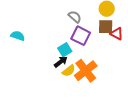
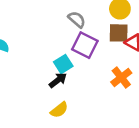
yellow semicircle: (69, 71) -> (59, 110), moved
orange cross: (86, 71) -> (121, 78), moved, size x0.7

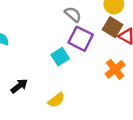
brown square: (119, 33) -> (113, 27), turned 30
black arrow: (58, 80) -> (19, 86), moved

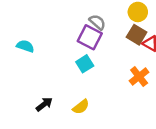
purple square: (81, 39) -> (90, 37), moved
black arrow: (19, 86) -> (44, 104), moved

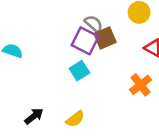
brown square: (137, 35) -> (105, 38), moved, turned 36

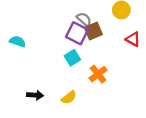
orange cross: (141, 85) -> (98, 74), moved
black arrow: (34, 116) -> (35, 95), turned 42

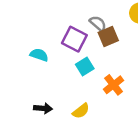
purple square: (77, 33) -> (74, 39), moved
cyan semicircle: (18, 41) -> (39, 55), moved

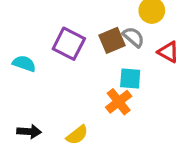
gray semicircle: (98, 23) -> (134, 37), moved
cyan square: (85, 67) -> (130, 79), moved, turned 36

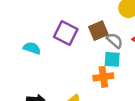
gray semicircle: (134, 37) -> (115, 41), moved
orange cross: (119, 102) -> (103, 77), turned 30

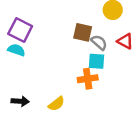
brown square: (98, 31) -> (83, 32), turned 36
purple square: (66, 33) -> (20, 30), moved

